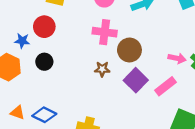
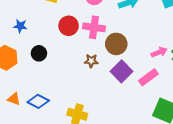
red circle: (44, 27) -> (69, 26), moved
blue star: (22, 41) -> (20, 26), moved
pink arrow: (177, 58) -> (159, 52), turned -35

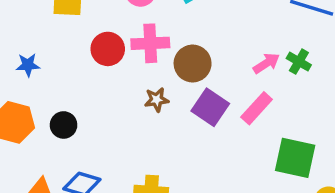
black circle: (39, 53) -> (64, 125), moved

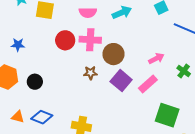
green cross: (299, 62) -> (184, 71), moved

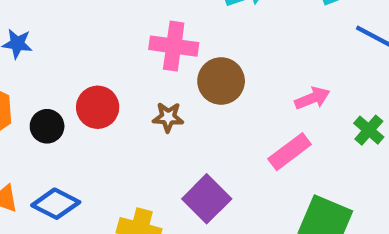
red circle: (65, 40) -> (98, 107), moved
purple square: (121, 81) -> (207, 199), moved

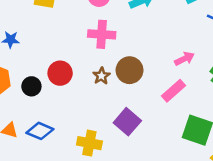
brown circle: (221, 81) -> (130, 70), moved
brown star: (168, 117) -> (101, 76), turned -30

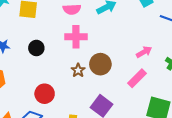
red circle: (60, 73) -> (45, 94), moved
black circle: (31, 86) -> (36, 48), moved

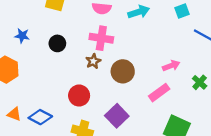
brown star: (78, 70) -> (93, 61), moved
red circle: (45, 94) -> (79, 96), moved

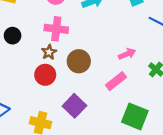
red circle: (79, 96) -> (45, 75), moved

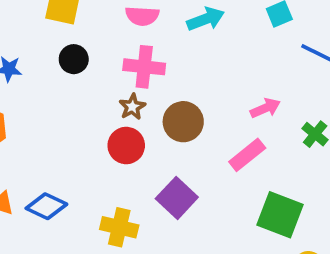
black circle: (13, 36) -> (74, 59), moved

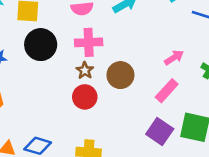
black circle: (74, 59) -> (41, 45), size x1.6
purple square: (177, 198) -> (160, 131), moved

